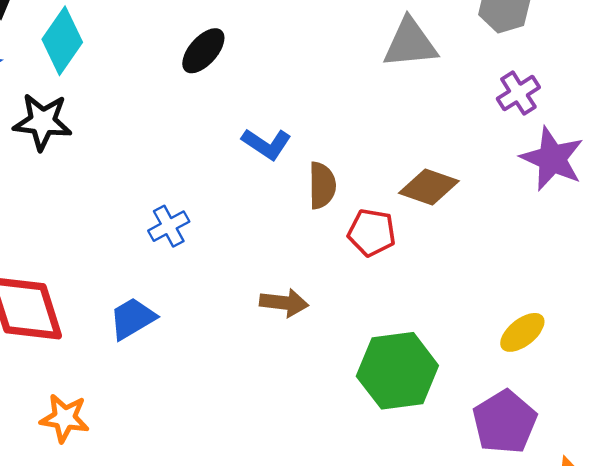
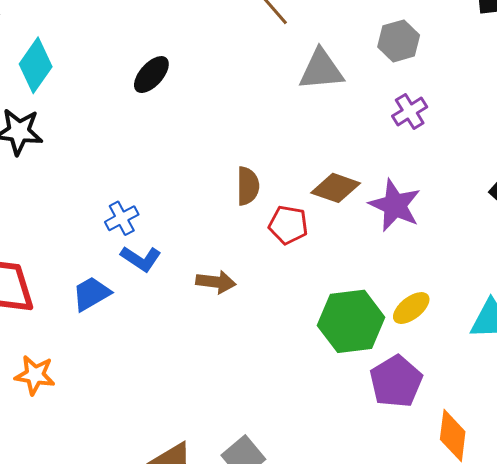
blue L-shape: (267, 144) -> (141, 259), moved
purple star: (552, 159) -> (395, 205), moved
green hexagon: (397, 371) -> (351, 321), moved

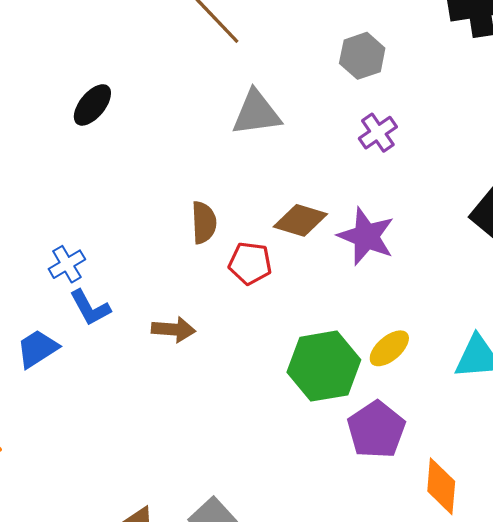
gray triangle: (321, 70) -> (256, 113), moved
blue L-shape: (141, 259) -> (90, 308), turned 30

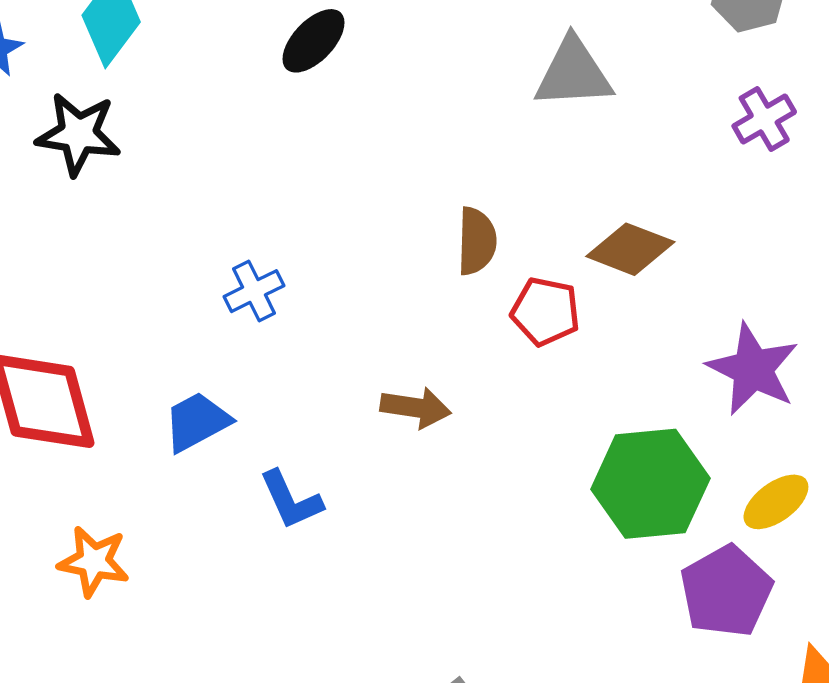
purple star: (366, 236) -> (753, 369), moved
blue L-shape: (90, 308) -> (291, 500), moved
yellow ellipse: (389, 348) -> (776, 502), moved

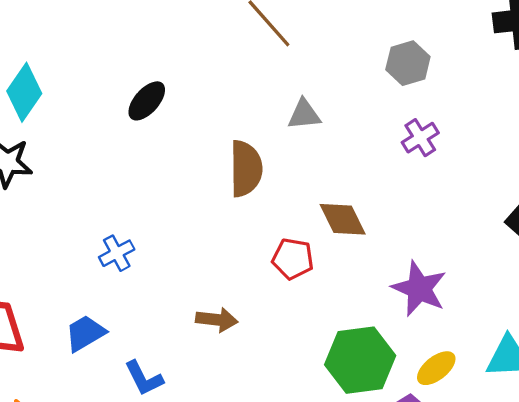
gray triangle: (573, 73) -> (304, 114), size x0.7
brown semicircle: (477, 241) -> (246, 169), moved, size x1.4
brown diamond: (630, 249) -> (343, 219), turned 45

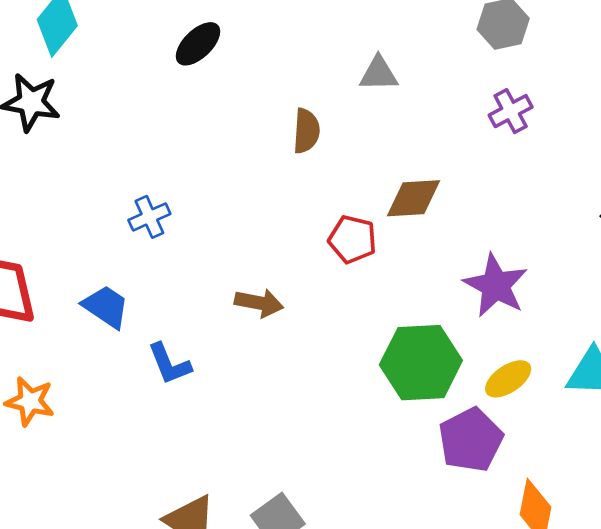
brown semicircle: (246, 169) -> (306, 131), size x0.7
brown diamond: (343, 219) -> (413, 198), turned -72
blue trapezoid: (85, 333) -> (106, 307), turned 60

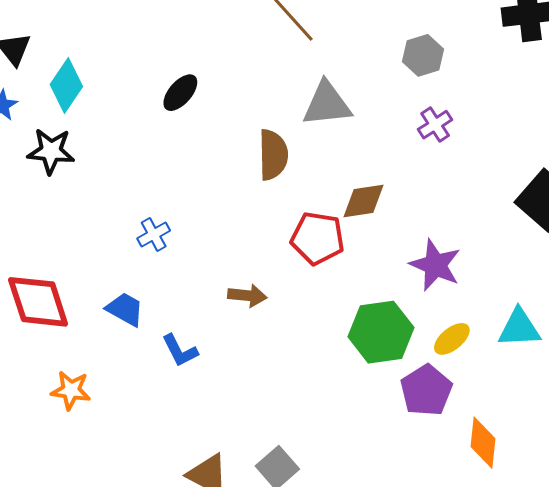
gray triangle: (379, 74) -> (327, 104), size x1.6
brown semicircle: (306, 131) -> (273, 155), size x1.4
red pentagon: (352, 239) -> (318, 238), size x1.4

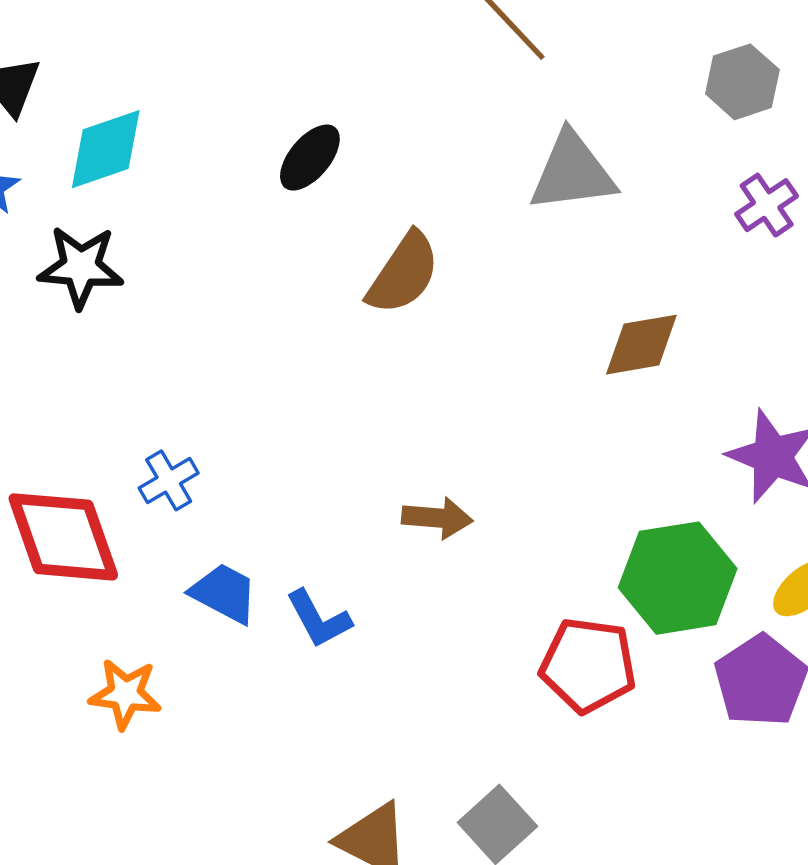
cyan diamond: (66, 86) -> (106, 149), turned 38
brown semicircle: (273, 155) -> (403, 273), moved, turned 36
blue cross: (154, 235) -> (169, 480), moved
red pentagon: (318, 238) -> (588, 665), moved
blue trapezoid: (125, 309) -> (224, 593), moved

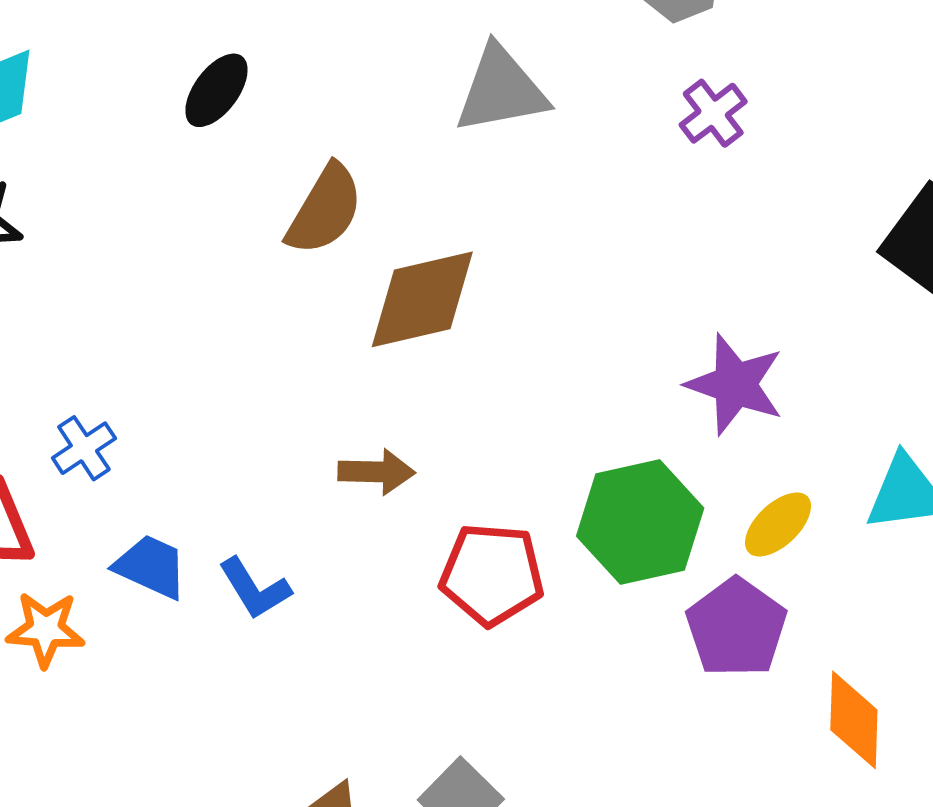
brown diamond: (641, 345) -> (422, 299), moved, size x1.4
red pentagon: (588, 665) -> (492, 574), moved
orange star: (125, 694) -> (46, 629), moved

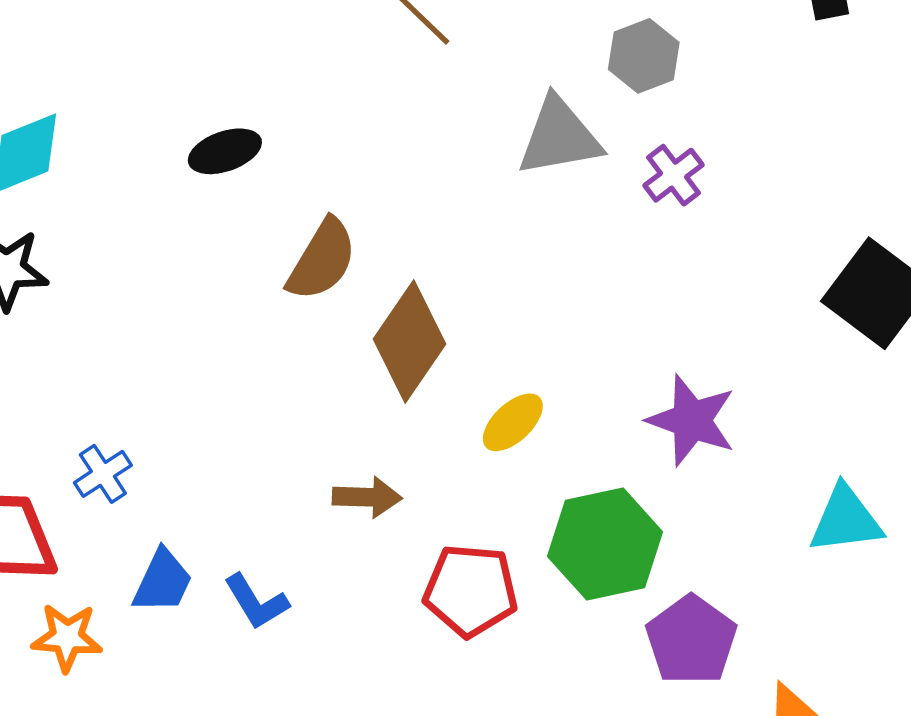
black ellipse: (216, 90) -> (225, 151), turned 34
gray triangle: (501, 90) -> (559, 137), moved
brown diamond: (422, 299) -> (410, 341), turned -43
yellow ellipse: (778, 524) -> (513, 422), moved
blue trapezoid: (151, 567) -> (163, 581), turned 90

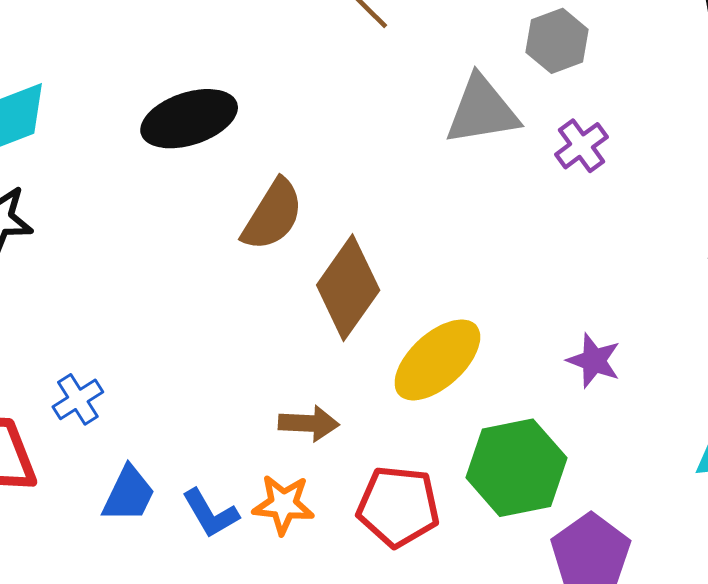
black ellipse: (225, 151) -> (189, 119), size x1.5
purple star: (692, 420) -> (594, 361), size x0.7
yellow ellipse: (513, 422) -> (437, 360), size x1.6
orange star: (67, 637) -> (283, 504), moved

